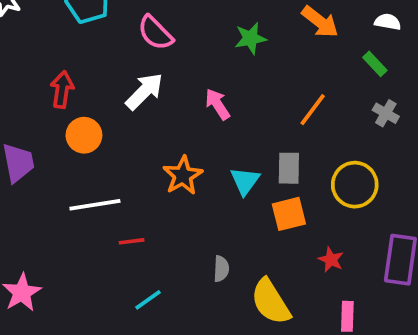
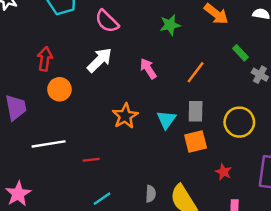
green rectangle: (375, 64) -> (241, 53), moved
orange line: (313, 110) -> (196, 72), moved
white line: (95, 205) -> (49, 144), moved
gray semicircle: (221, 269) -> (151, 194), moved

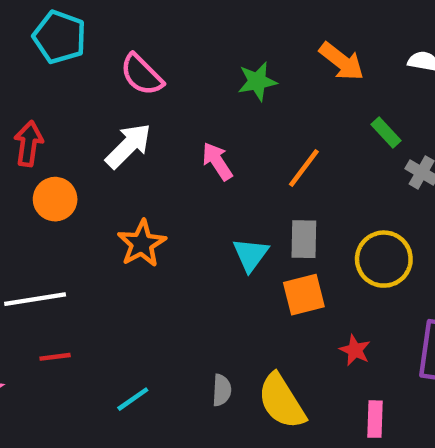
orange star: (125, 116) -> (142, 244), moved
red line: (91, 160) -> (55, 357), moved

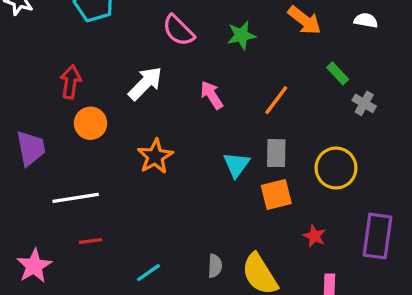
pink semicircle: (142, 75) -> (178, 30), moved

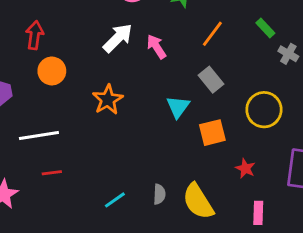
white arrow: (145, 83) -> (118, 38), moved
orange line: (276, 100) -> (212, 34), moved
gray rectangle: (276, 153) -> (211, 80), moved, turned -40
cyan line: (149, 273) -> (115, 200), moved

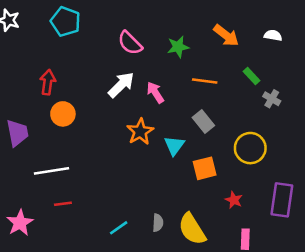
orange line: (212, 34) -> (205, 81), turned 60
orange star: (108, 100) -> (140, 132), moved

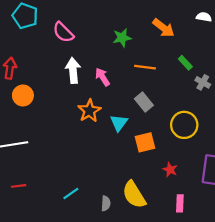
white semicircle: (273, 35) -> (204, 17), moved
pink semicircle: (130, 43) -> (63, 32), moved
white arrow: (121, 85) -> (73, 70), turned -50
red line: (63, 204) -> (19, 186), moved
gray semicircle: (158, 223) -> (106, 203), moved

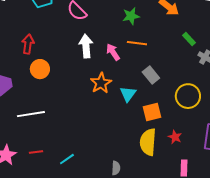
orange line: (145, 67) -> (137, 43), moved
cyan line: (71, 194) -> (67, 159), moved
yellow semicircle: (134, 195) -> (148, 142), moved, turned 36

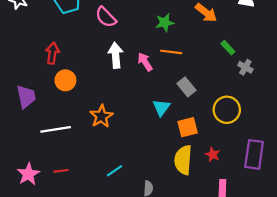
orange star: (101, 83) -> (101, 116), moved
cyan line: (67, 159) -> (114, 171), moved

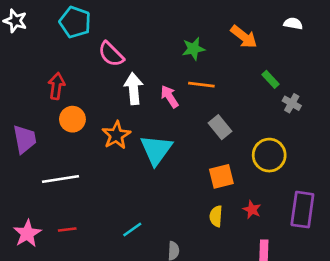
pink semicircle: (106, 17) -> (111, 54), moved
cyan triangle: (161, 108) -> (156, 150), moved, size x1.5
orange star: (101, 116) -> (116, 135), moved
yellow semicircle: (183, 160) -> (216, 216), size x0.6

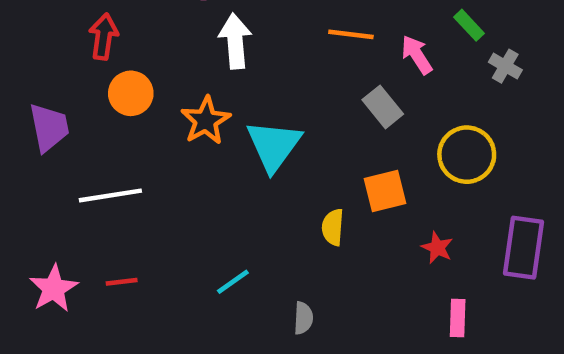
pink arrow: (169, 97) -> (417, 55), moved
yellow semicircle: (216, 216) -> (333, 227), moved

